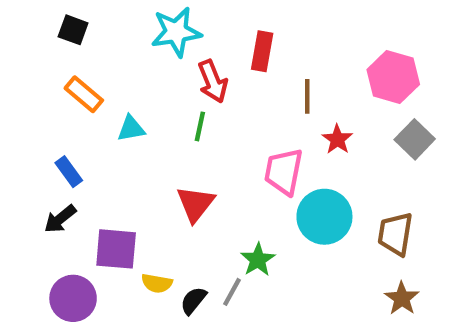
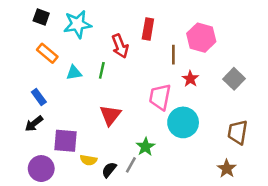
cyan star: (176, 32) -> (78, 24), moved
pink hexagon: (393, 77) -> (201, 38), moved
green line: (200, 126) -> (102, 70), moved
brown trapezoid: (395, 234) -> (238, 132), moved

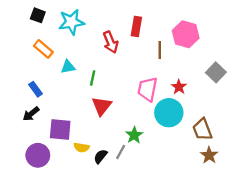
green line: (102, 70) -> (93, 78), moved
red star: (190, 79) -> (179, 87), moved
brown trapezoid: (238, 132) -> (202, 130), moved, turned -30

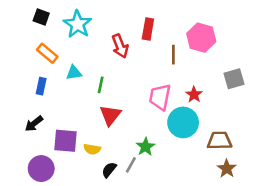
cyan star: (71, 22) -> (78, 24), turned -30
gray square: (216, 72) -> (234, 79), turned 30
blue rectangle: (36, 89) -> (41, 86), moved, turned 48
brown trapezoid: (202, 130) -> (219, 141), turned 110
yellow semicircle: (81, 147) -> (92, 149), moved

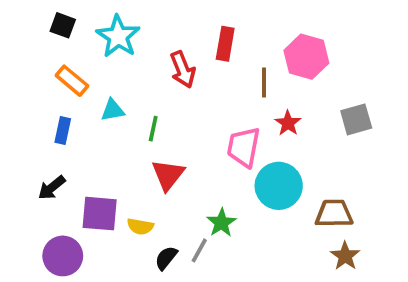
red star: (194, 95) -> (288, 123), moved

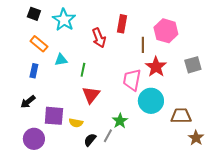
red star: (288, 123) -> (156, 67), size x1.5
brown star: (345, 256) -> (196, 138), moved

